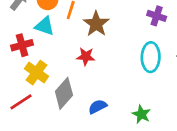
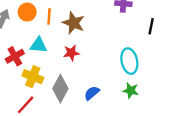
cyan triangle: (44, 26) -> (38, 45), moved
cyan ellipse: (151, 57) -> (129, 61), moved

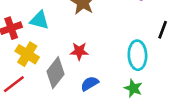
black line: (151, 26) -> (163, 30), moved
red star: (71, 53) -> (79, 51), moved

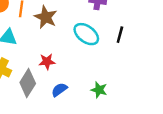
cyan ellipse: (137, 55) -> (86, 34), moved, turned -45

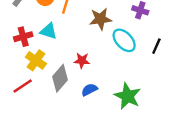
brown star: (46, 17) -> (100, 19), moved, turned 30
green star: (99, 90) -> (128, 96), size x1.6

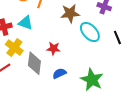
black line: (156, 46) -> (117, 38), turned -48
gray diamond: (60, 78) -> (34, 63), turned -35

